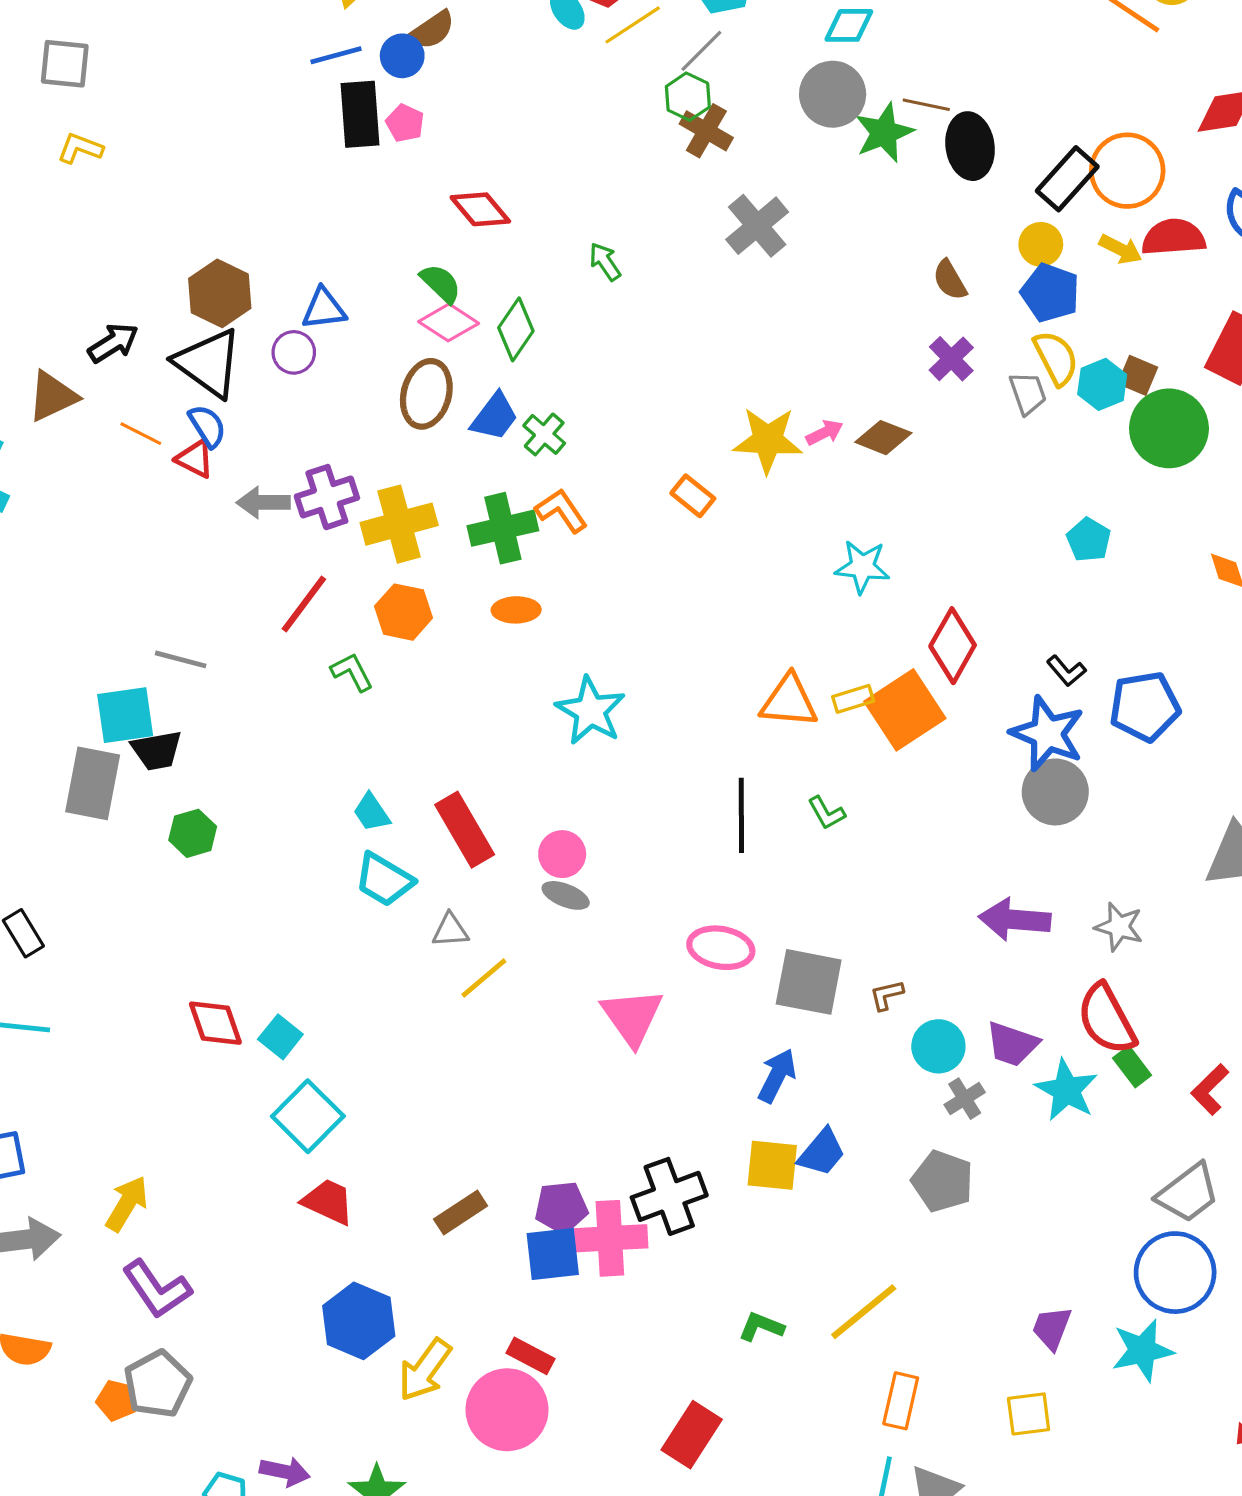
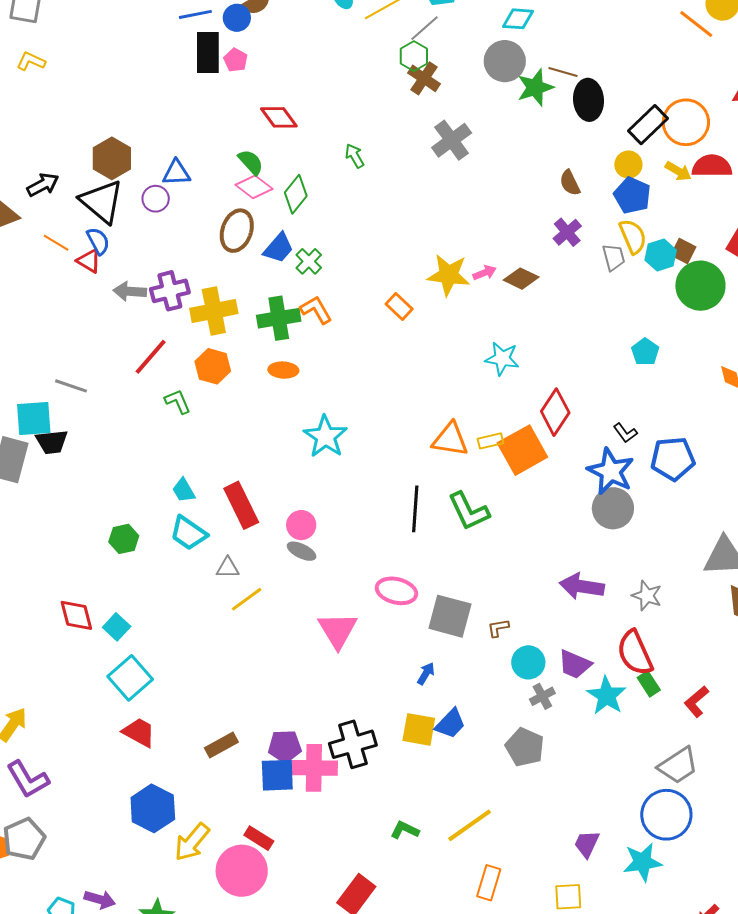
green L-shape: (826, 813) -> (469, 511), size x1.8
green hexagon: (193, 833) -> (124, 539), moved
blue arrow: (777, 1076) -> (426, 674), size x0.7

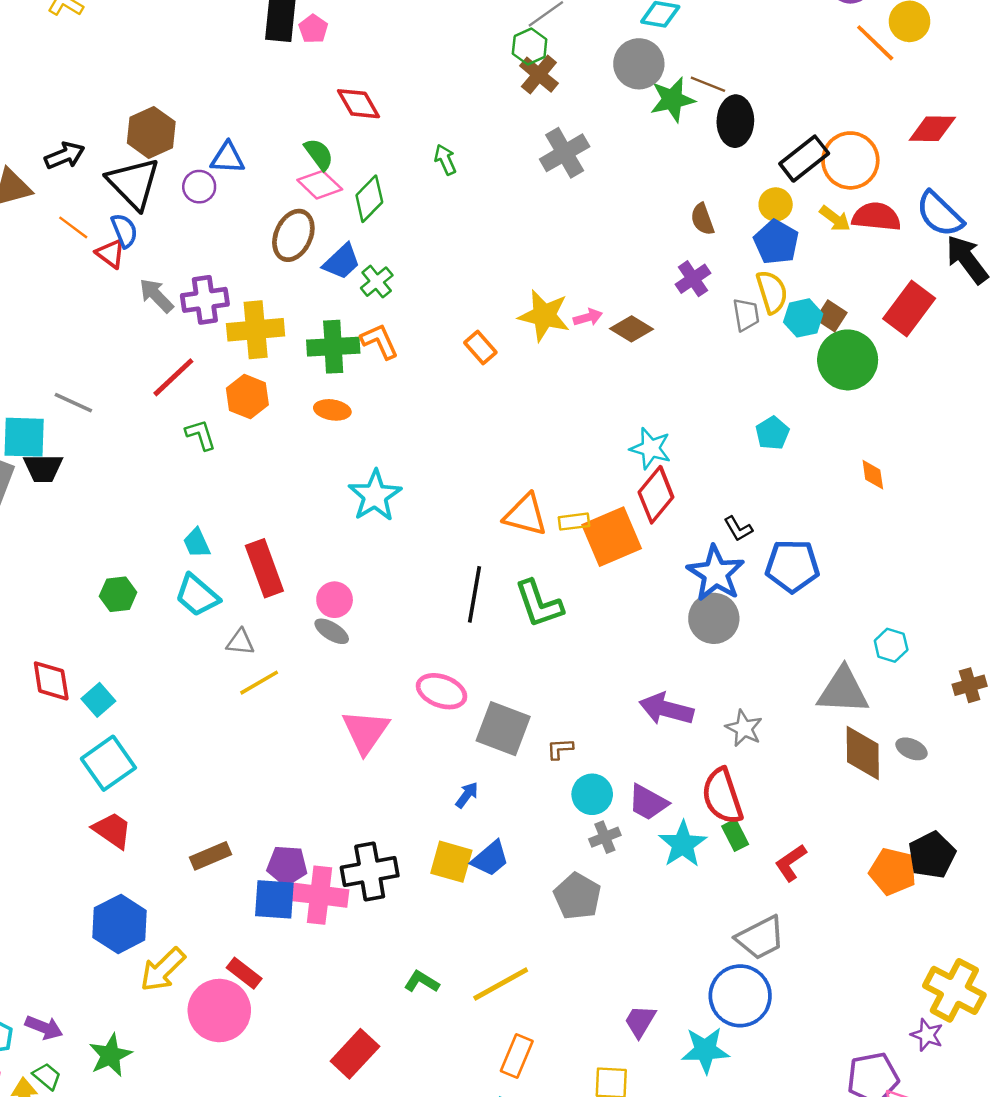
gray arrow: (130, 291) -> (156, 296), turned 36
cyan star: (502, 359) -> (651, 448), moved

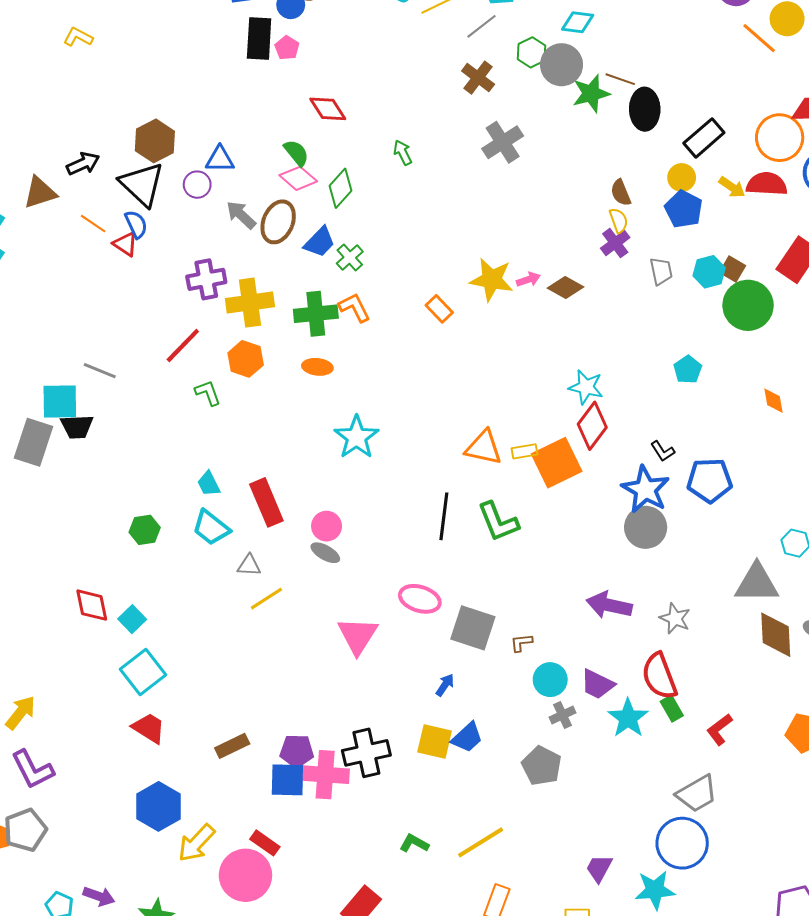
green hexagon: (530, 46) -> (531, 52), moved
orange circle: (850, 160) -> (780, 138), moved
yellow semicircle: (772, 292) -> (619, 220), moved, size x0.7
gray arrow: (156, 296) -> (241, 215), moved

